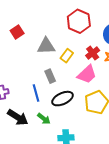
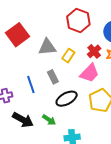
red square: (17, 32) -> (17, 35), size x1.6
blue line: (36, 93) -> (31, 84), moved

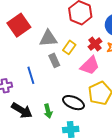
gray rectangle: (53, 77) -> (54, 60), moved
black ellipse: (67, 99) -> (73, 103), moved, turned 50
green arrow: (49, 120) -> (48, 111), turned 40

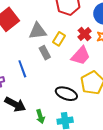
green arrow: (48, 111) -> (40, 117), moved

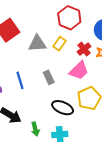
yellow rectangle: (59, 39) -> (60, 44), moved
gray rectangle: (45, 53) -> (49, 77), moved

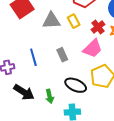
yellow rectangle: (60, 44) -> (74, 21), turned -64
green arrow: (35, 129) -> (50, 96), moved

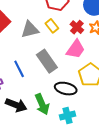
gray rectangle: (62, 55) -> (47, 61), size x1.6
green arrow: (50, 96) -> (42, 104), size x1.5

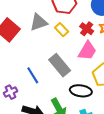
gray triangle: (30, 30) -> (39, 22), moved

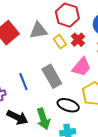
red cross: (87, 29) -> (78, 40), moved

